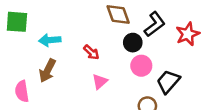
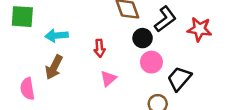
red star: (188, 34) -> (199, 29), turned 30
red arrow: (91, 52) -> (100, 48), turned 42

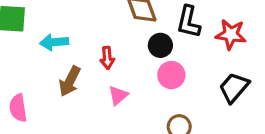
black L-shape: (165, 19) -> (189, 22), turned 140
brown arrow: (54, 67) -> (70, 81), moved
black trapezoid: (179, 79) -> (234, 88), moved

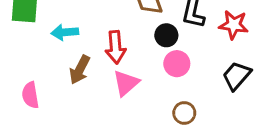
red arrow: (107, 58) -> (116, 47), size x1.5
pink triangle: (118, 95) -> (126, 83), size x1.4

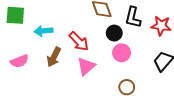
red arrow: (116, 47) -> (79, 41), turned -40
pink semicircle: (30, 95) -> (19, 61), moved, turned -102

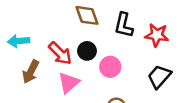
black circle: (114, 33) -> (87, 51), moved

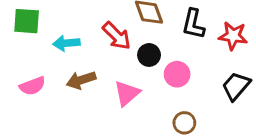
red arrow: (60, 53) -> (117, 36), moved
brown arrow: (31, 72) -> (81, 80), turned 45

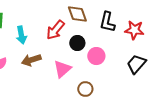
red arrow: (117, 36) -> (55, 30), turned 85
cyan arrow: (66, 43) -> (21, 35), turned -96
brown circle: (184, 123) -> (85, 89), moved

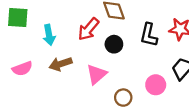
black L-shape: (107, 22) -> (149, 35), moved
pink circle: (96, 56) -> (156, 85), moved

